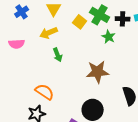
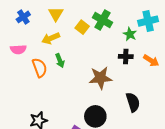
black cross: (123, 19) -> (126, 57), moved
green star: (109, 37) -> (130, 34), moved
orange semicircle: (45, 92) -> (40, 68), moved, turned 36

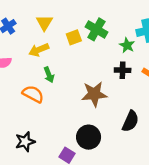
yellow square: (82, 27) -> (74, 37), turned 32
orange semicircle: (40, 68) -> (33, 94), moved, turned -42
black semicircle: (133, 102) -> (130, 121), turned 42

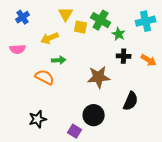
yellow triangle: (44, 23) -> (66, 14), moved
yellow square: (74, 37) -> (81, 27), turned 32
green star: (127, 45) -> (119, 34), moved
green arrow: (49, 75) -> (59, 60), turned -72

